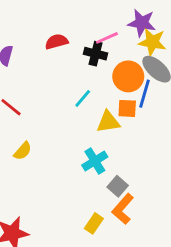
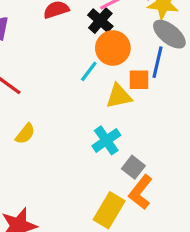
black cross: (95, 54) -> (100, 21), turned 30
orange circle: (128, 76) -> (113, 48), moved
yellow rectangle: (94, 223) -> (109, 210), size x1.5

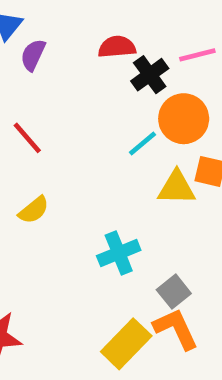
black cross: (100, 21) -> (150, 75), moved
cyan cross: (106, 140) -> (119, 253), moved
orange L-shape: (141, 192) -> (176, 329), turned 104

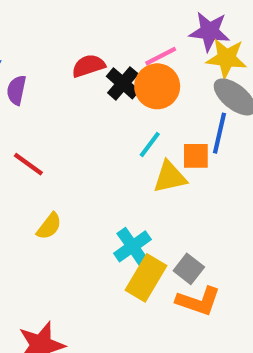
orange circle: (184, 119) -> (157, 86), moved
cyan line: (143, 144) -> (150, 144), moved
orange L-shape: (176, 329) -> (198, 301), turned 147
yellow rectangle: (126, 344) -> (146, 278), moved

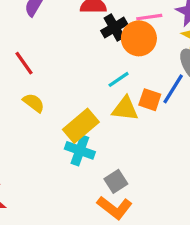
yellow semicircle: (49, 226) -> (34, 103), moved, turned -110
cyan cross: (132, 246) -> (80, 150), turned 36
yellow rectangle: (146, 278) -> (81, 126), moved

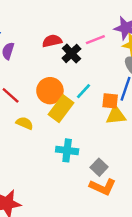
orange circle: (139, 38) -> (50, 91), moved
yellow triangle: (125, 109) -> (116, 115), moved
yellow rectangle: (81, 126) -> (61, 109), moved

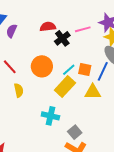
orange square: (110, 101) -> (85, 69), moved
yellow rectangle: (61, 109) -> (65, 87), moved
yellow semicircle: (25, 123) -> (19, 90), turned 48

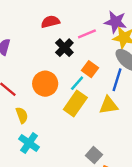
red semicircle: (48, 27) -> (50, 22), moved
orange square: (85, 69) -> (90, 69), moved, turned 32
cyan cross: (50, 116) -> (29, 143), moved, turned 30

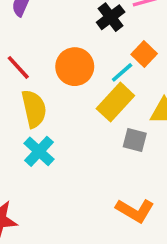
yellow semicircle: (22, 115) -> (34, 109), size x1.5
gray square: (94, 155) -> (135, 140), moved, turned -35

